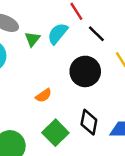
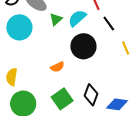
black circle: (85, 71) -> (83, 46), moved

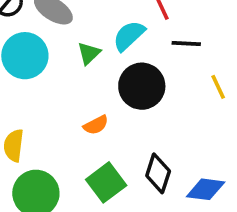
green triangle: (56, 19) -> (89, 53), moved
black line: (109, 24) -> (186, 44), turned -49

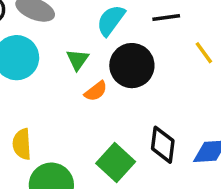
green triangle: (89, 53) -> (78, 60), moved
orange semicircle: (96, 125) -> (96, 91), moved

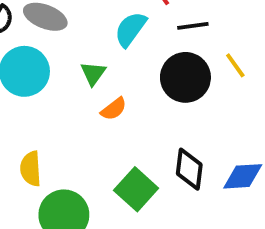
black circle: (132, 66) -> (185, 77), moved

